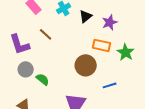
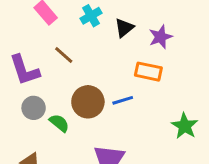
green star: (126, 52) -> (185, 126), moved
brown circle: (86, 65) -> (88, 102), moved
blue line: (110, 85) -> (123, 100), moved

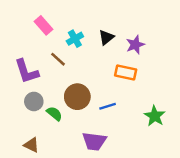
cyan cross: (91, 16) -> (75, 39), moved
blue line: (123, 100) -> (108, 106), moved

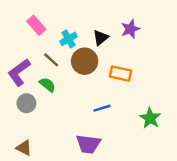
purple star: (135, 45) -> (130, 29), moved
purple L-shape: (27, 71) -> (19, 72), turned 72
brown circle: (77, 97) -> (85, 61), moved
green semicircle: (54, 114) -> (47, 85), moved

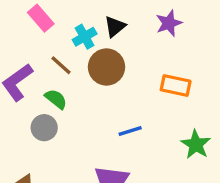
black triangle: (101, 38) -> (115, 27), moved
orange rectangle: (120, 74) -> (176, 86), moved
gray circle: (26, 103) -> (44, 128), moved

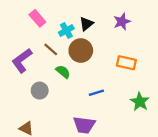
green semicircle: (56, 99) -> (63, 72), moved

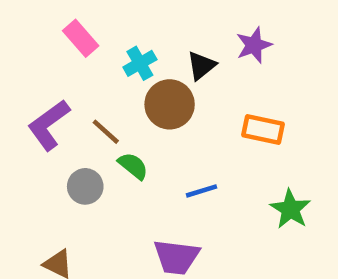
black triangle: (86, 24) -> (201, 66), moved
brown line: (51, 49) -> (106, 132), moved
green semicircle: (63, 72) -> (133, 166), moved

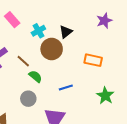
purple star: (254, 45) -> (104, 21), moved
gray circle: (85, 186) -> (28, 99), moved

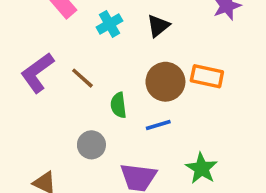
brown circle: (52, 49) -> (165, 82), moved
green semicircle: (35, 76) -> (119, 105), moved, turned -136
green star: (105, 96) -> (202, 168), moved

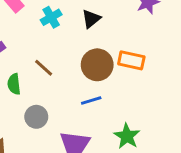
brown line: (82, 78) -> (44, 68), moved
green semicircle: (119, 105) -> (14, 84), moved

